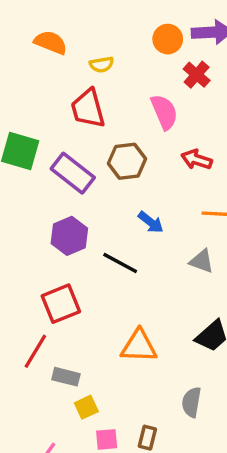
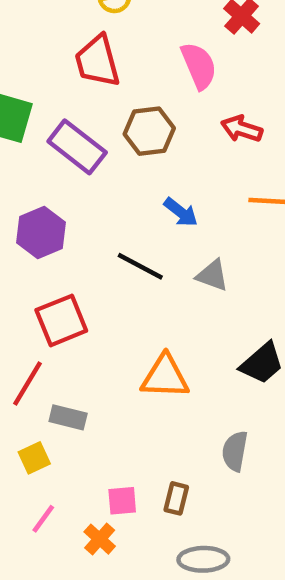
purple hexagon: (69, 236) -> (41, 233), moved
gray triangle: (202, 261) -> (212, 275), moved
yellow square: (86, 407) -> (34, 458), moved

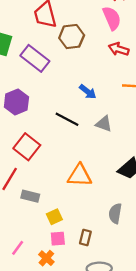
pink semicircle: (199, 66) -> (112, 18), moved
brown hexagon: (149, 131) -> (72, 37), moved
red square: (61, 320) -> (27, 147), turned -30
yellow square: (34, 458) -> (54, 217), moved

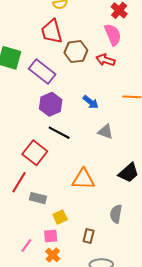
red arrow: (119, 49) -> (105, 60), moved
purple hexagon: (16, 102) -> (51, 104), moved
black line: (67, 119) -> (59, 133), moved
pink square: (58, 239) -> (51, 236), moved

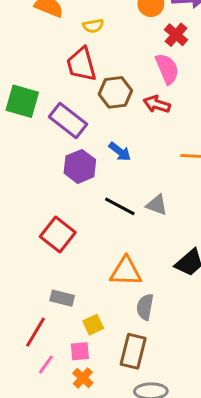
blue arrow: (91, 102) -> (120, 152), moved
black line: (59, 133) -> (120, 206), moved
red line: (19, 182) -> (35, 332), moved
gray semicircle: (116, 214) -> (145, 307), moved
brown rectangle: (89, 236) -> (133, 351), size x1.6

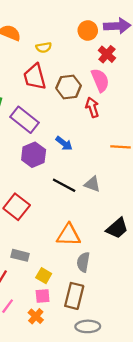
brown hexagon: (115, 92) -> (69, 87), moved
red arrow: (157, 104) -> (92, 107), turned 54
yellow square: (93, 325) -> (44, 276), turned -35
pink square: (80, 351) -> (43, 296), moved

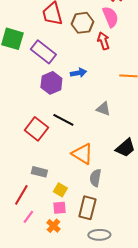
blue arrow: (64, 143) -> (78, 73), turned -49
black line: (64, 185) -> (63, 120), moved
orange triangle: (69, 235) -> (82, 154), turned 30

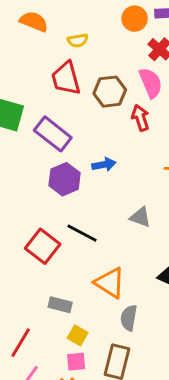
gray rectangle: (39, 172) -> (60, 305), moved

